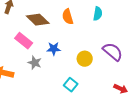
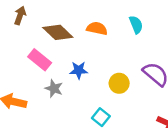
cyan semicircle: (98, 14) -> (136, 25), turned -32
orange semicircle: (68, 17) -> (97, 28), turned 119

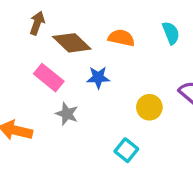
brown arrow: (20, 15) -> (37, 23), moved
blue star: (79, 70) -> (98, 78), moved

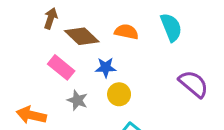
cyan semicircle: (171, 33) -> (171, 27), size x1.4
yellow circle: (149, 107) -> (119, 94), moved

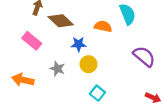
orange semicircle: (126, 32) -> (103, 26), moved
pink rectangle: (61, 67) -> (32, 41), moved

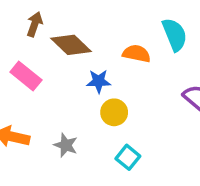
gray star: (57, 69) -> (66, 145), moved

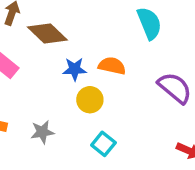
orange semicircle: (137, 54) -> (112, 66), moved
gray star: (66, 145) -> (42, 132), turned -30

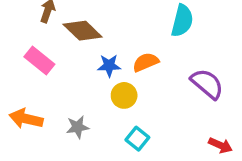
cyan semicircle: (149, 23) -> (182, 21), turned 36
orange semicircle: (112, 66) -> (146, 62), turned -35

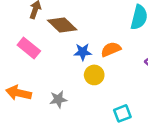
cyan square: (137, 139) -> (122, 113), moved, turned 30

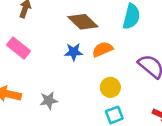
brown diamond: (62, 25) -> (83, 22), moved
yellow circle: (94, 75) -> (110, 87), moved

